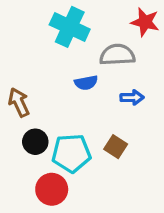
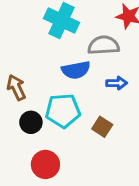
blue semicircle: (86, 83) -> (76, 70), size x1.4
cyan pentagon: (71, 153) -> (63, 111), moved

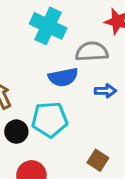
brown square: (102, 127) -> (98, 160), moved

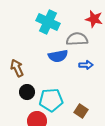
cyan pentagon: (50, 119) -> (51, 100), moved

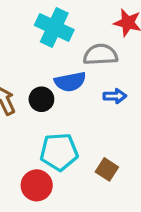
black circle: (27, 92) -> (41, 99), moved

